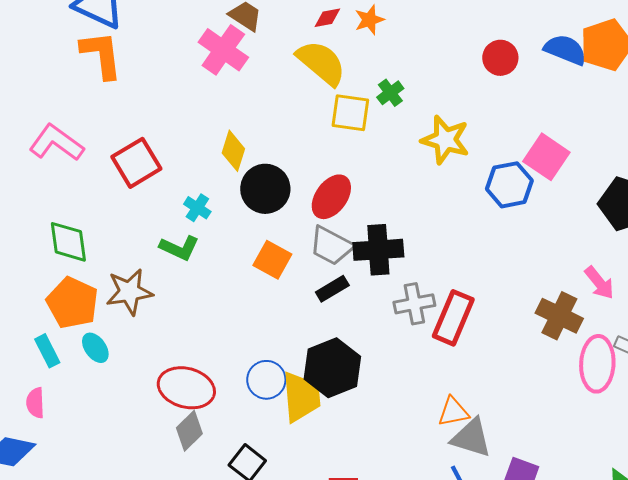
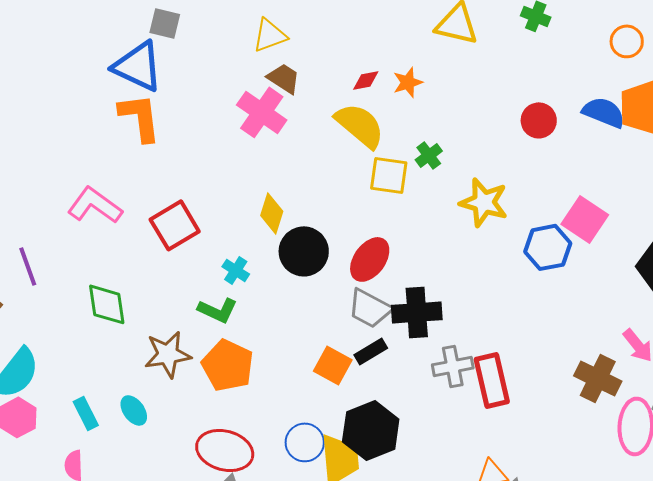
orange square: (272, 260) -> (333, 365), moved
orange pentagon: (72, 303) -> (228, 365), moved
red rectangle: (453, 318) -> (492, 380), turned -36

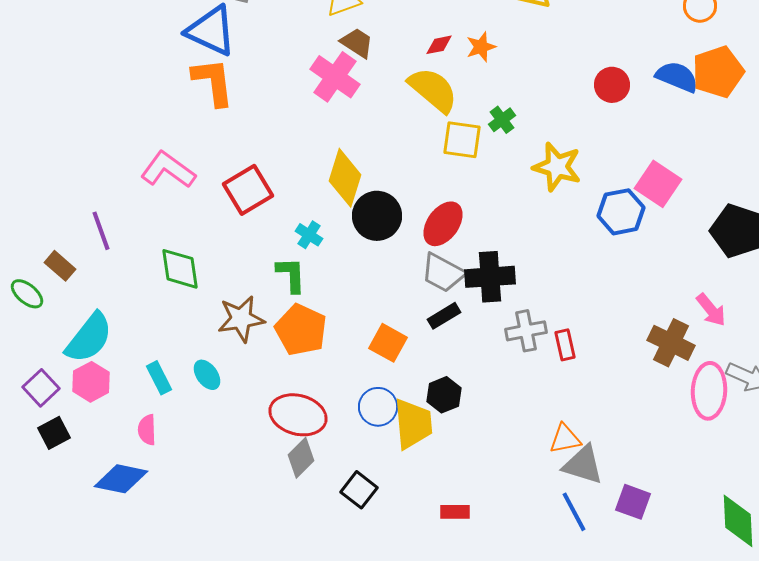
yellow diamond: (272, 213) -> (345, 178), size x1.4
green L-shape: (218, 310) -> (291, 275), turned -117
orange square: (333, 365) -> (388, 343), moved
red rectangle: (492, 380) -> (565, 345), size x0.6
black hexagon: (371, 430) -> (444, 395), size x0.6

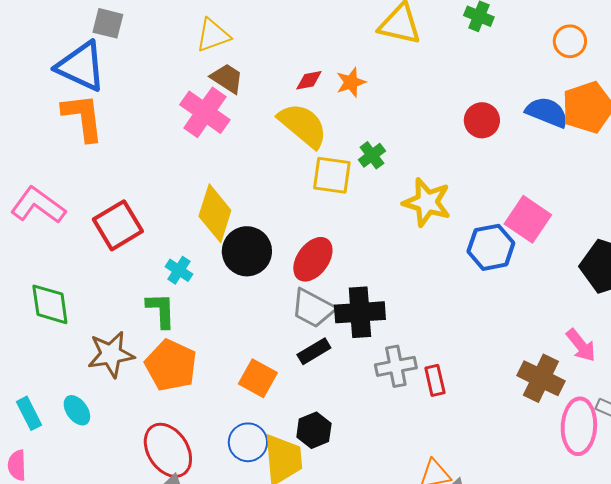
red ellipse: (298, 415) -> (168, 450), turned 42

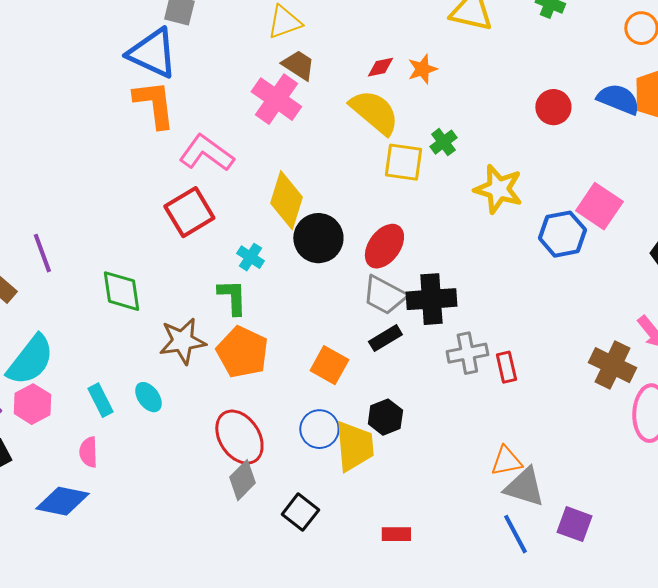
pink L-shape: (38, 205) -> (206, 153), moved

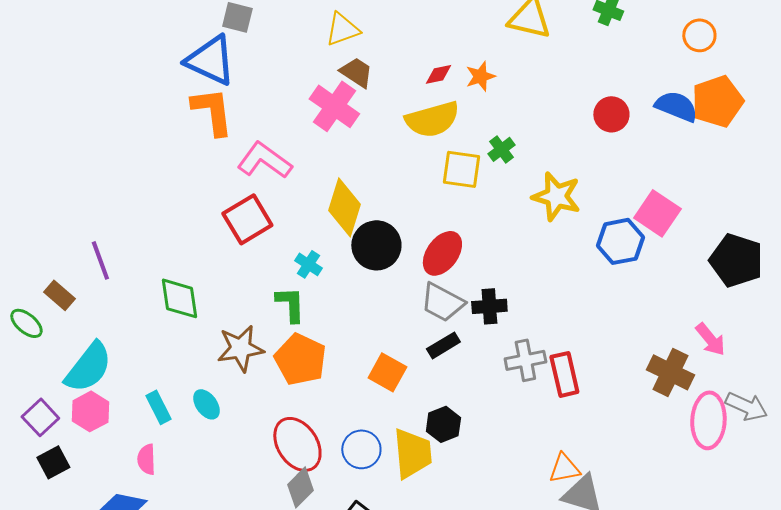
yellow semicircle: (374, 112) -> (432, 119), turned 124
black cross: (431, 299) -> (489, 306), size x0.7
red rectangle: (506, 367) -> (564, 374), size x1.4
blue circle: (319, 429) -> (361, 449), moved

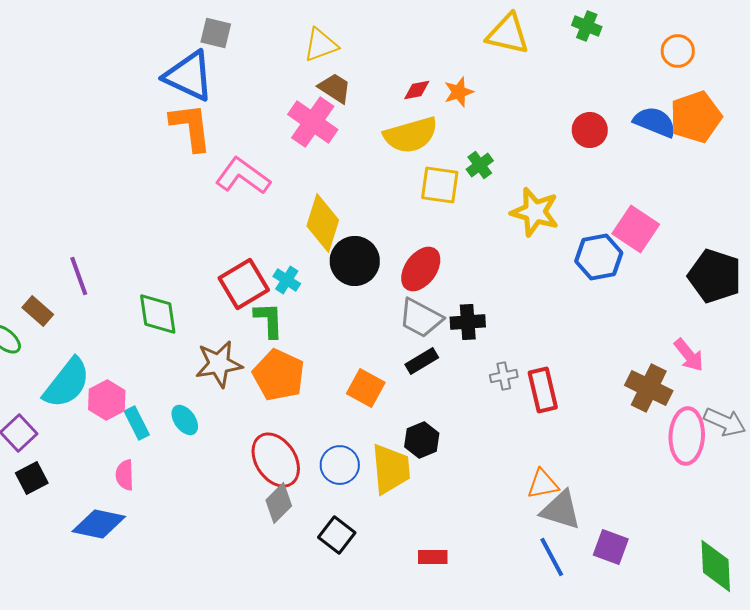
red square: (247, 219) -> (244, 284), moved
gray cross: (525, 360) -> (504, 376), size x0.7
pink hexagon: (90, 411) -> (107, 400), moved

